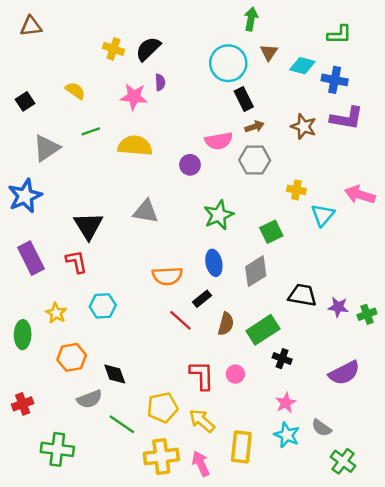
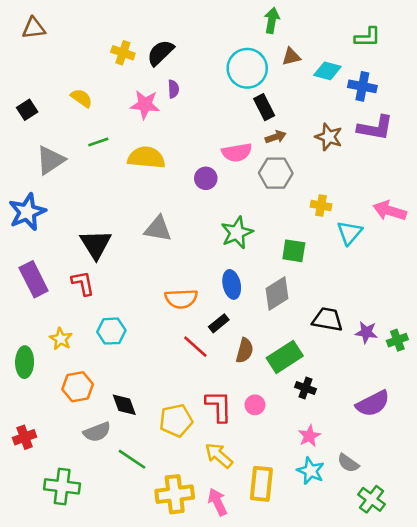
brown triangle: (269, 52) -> (291, 57), turned 42
green square: (271, 232) -> (294, 251), turned 35
yellow pentagon: (162, 408) -> (176, 420), moved

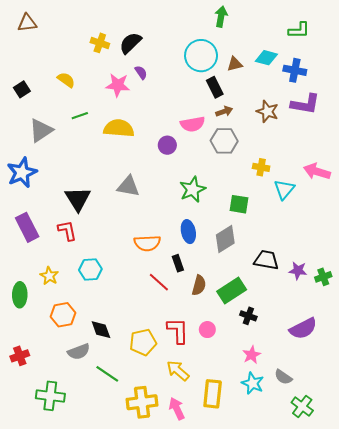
brown triangle: (291, 57) -> (235, 64), moved
purple semicircle: (173, 89) -> (141, 72), turned -32
black rectangle: (219, 323) -> (178, 263), turned -70

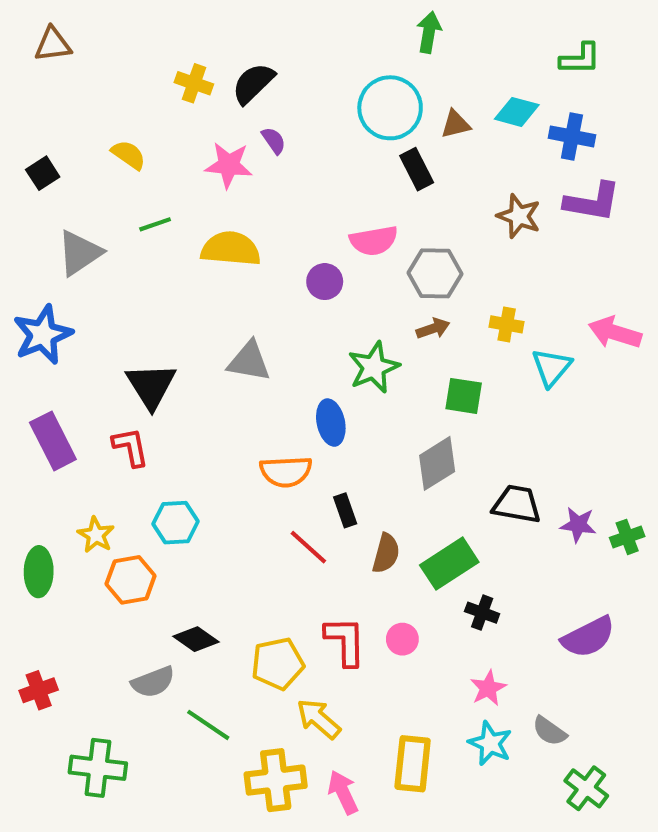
brown arrow: (224, 111) -> (433, 329), moved
blue ellipse: (188, 232) -> (331, 423), moved
orange hexagon: (63, 315) -> (131, 580), moved
black diamond: (101, 330) -> (196, 639), turned -35
yellow arrow: (178, 371) -> (319, 719), moved

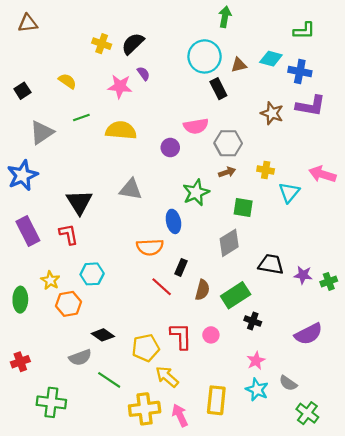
black rectangle: (345, 510) -> (181, 267), turned 42

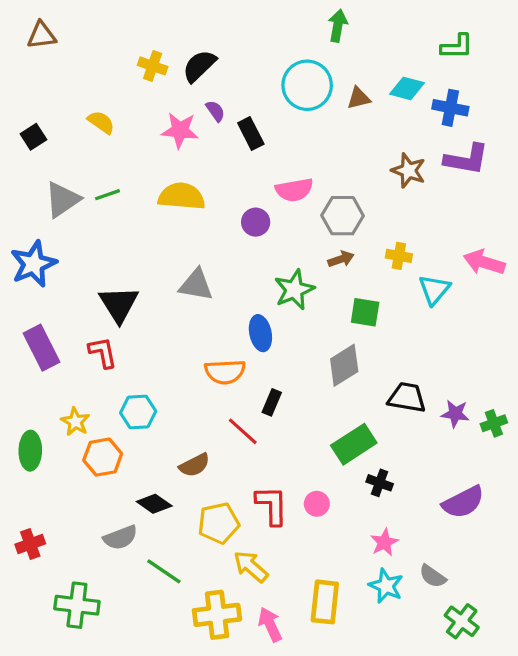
black rectangle: (218, 89) -> (251, 134), moved
green line: (81, 118) -> (108, 195), moved
brown semicircle: (202, 290) -> (194, 465), moved, turned 48

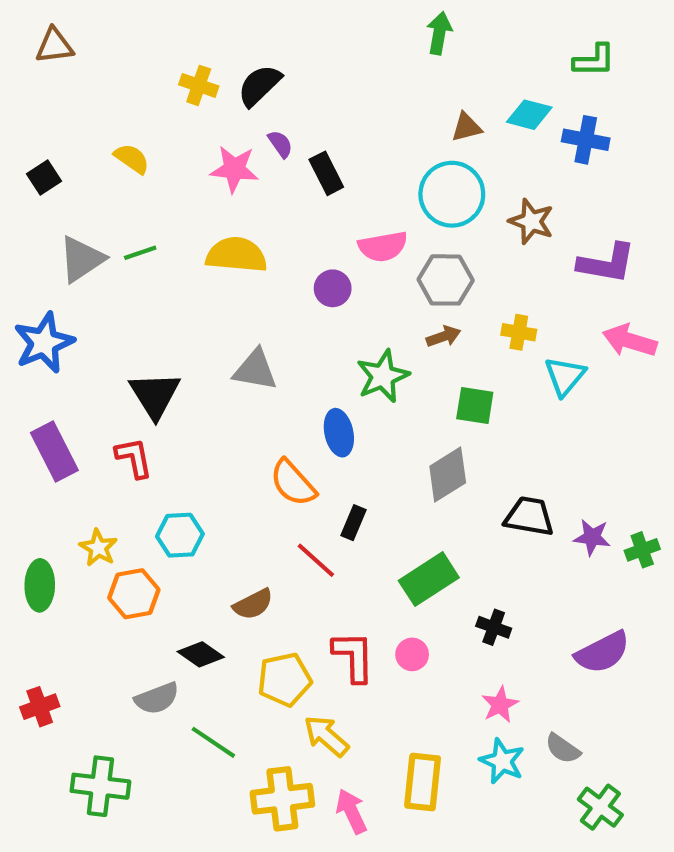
cyan circle: (307, 85) -> (452, 194), moved
purple L-shape: (466, 159) -> (607, 263), moved
orange semicircle: (225, 372) -> (293, 483), turned 51
green rectangle: (354, 444) -> (429, 579), moved

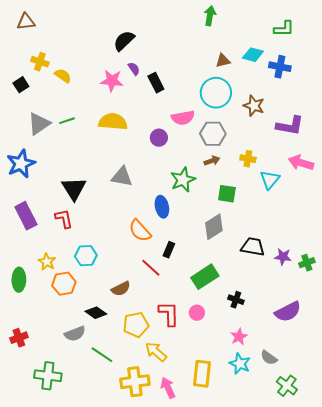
yellow cross: (199, 85) -> (40, 62), moved

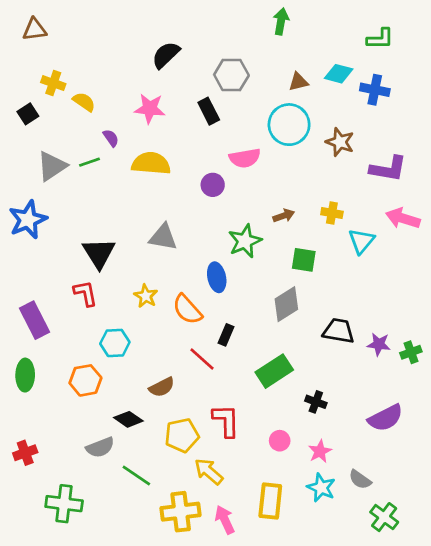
purple semicircle: (134, 69) -> (111, 138), moved
gray hexagon: (213, 134) -> (231, 75), moved
purple rectangle: (26, 216) -> (35, 320), moved
yellow star: (47, 262) -> (146, 296), moved
pink circle: (197, 313) -> (280, 441), moved

